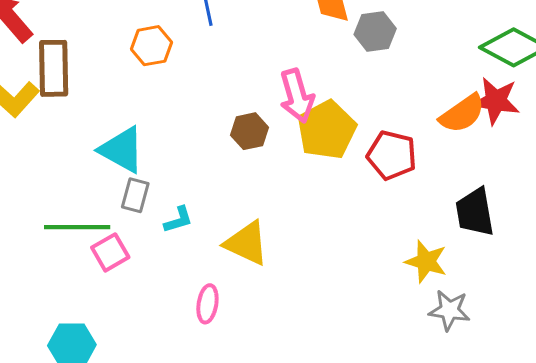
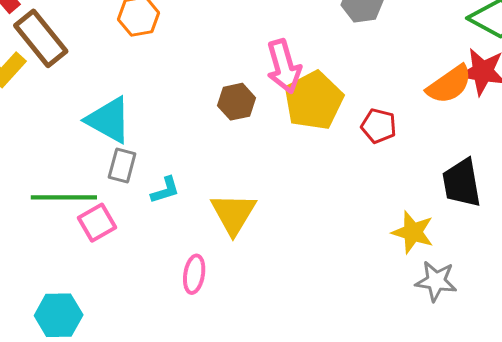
brown rectangle: (54, 68) -> (41, 38), turned -38
red pentagon: (392, 155) -> (379, 126), size x0.7
yellow triangle: (247, 243) -> (233, 214), turned 36

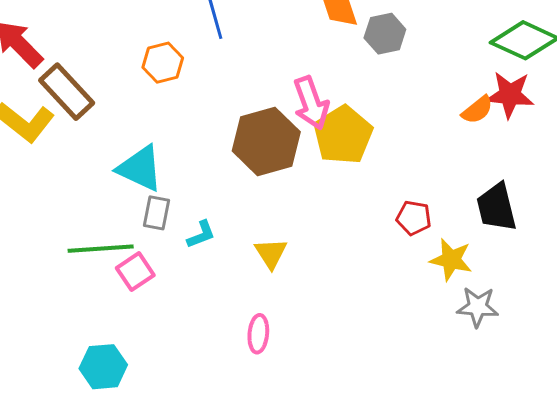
orange semicircle: (449, 84) -> (477, 110), size x0.7
brown hexagon: (236, 102) -> (266, 141), size x1.8
red pentagon: (379, 126) -> (414, 218), moved
yellow triangle: (233, 214) -> (271, 253), size x0.7
pink ellipse: (194, 274) -> (258, 334), moved

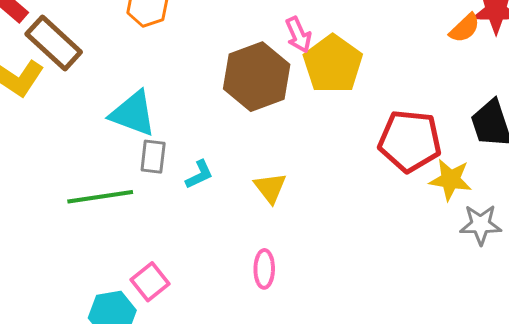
pink arrow: (311, 103) -> (298, 35), size x0.7
red pentagon: (414, 218) -> (410, 141), size x1.8
pink square: (135, 272) -> (150, 282), moved

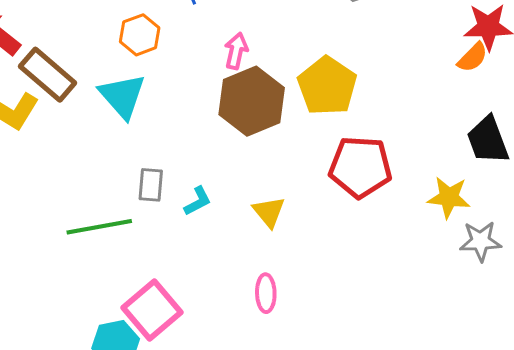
orange semicircle: (465, 28) -> (473, 57), moved
pink arrow: (298, 35) -> (236, 51), moved, turned -141
cyan triangle: (133, 114) -> (122, 96), moved, turned 30
red pentagon: (410, 141) -> (360, 167), moved
pink square: (150, 282) -> (152, 310), size x1.5

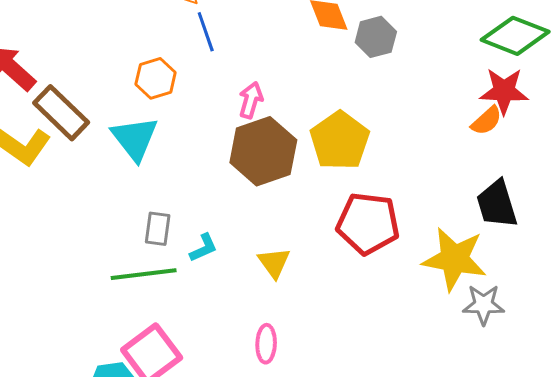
yellow star: (449, 197) -> (454, 259), size x1.5
green line: (99, 227) -> (144, 274), moved

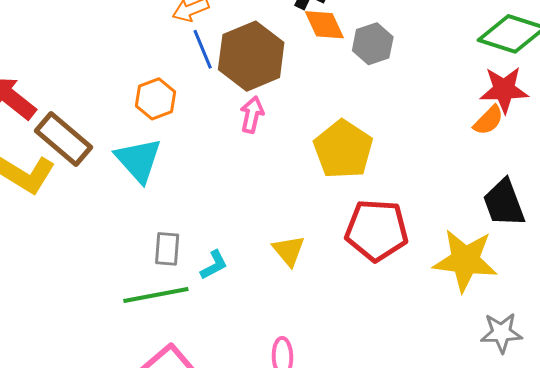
brown hexagon: (263, 151) -> (251, 56), moved
yellow triangle: (274, 263) -> (289, 251), moved
gray star: (484, 305) -> (501, 333), moved

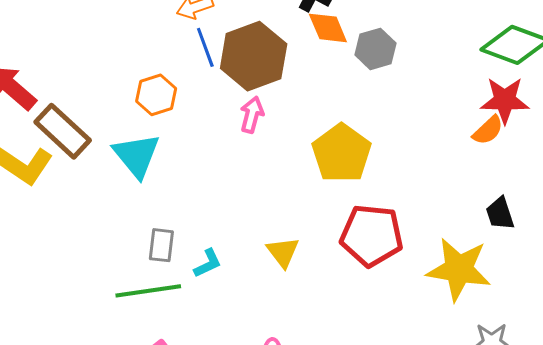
black trapezoid: (504, 203) -> (500, 213), size x0.7

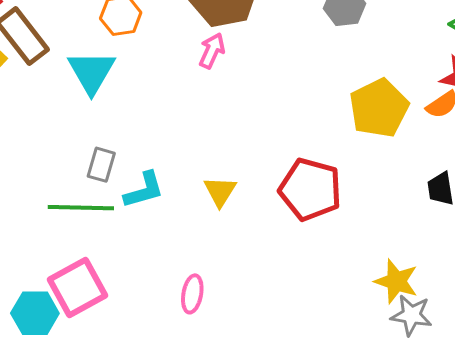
yellow pentagon: (342, 153) -> (379, 108), moved
cyan L-shape: (208, 263) -> (144, 190), size x1.4
yellow star: (459, 269) -> (396, 281), moved, size x0.7

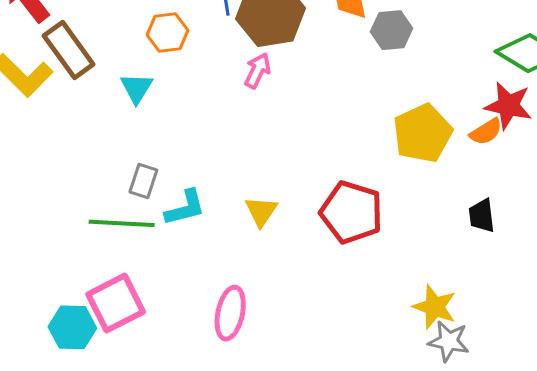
cyan triangle: (92, 72) -> (136, 88), size x0.7
pink ellipse: (192, 294) -> (230, 313), size x1.4

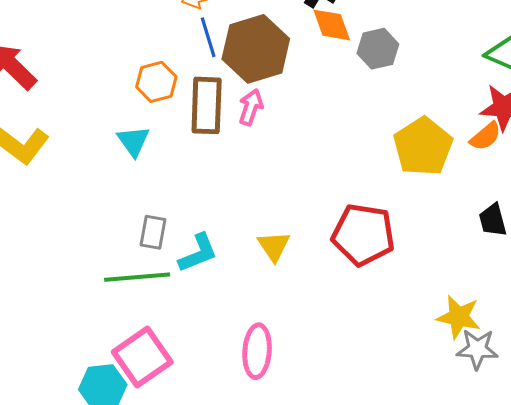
brown rectangle: (69, 50) -> (207, 105), moved, turned 46

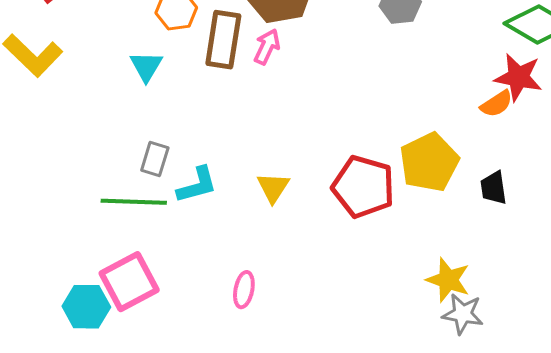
yellow pentagon: (423, 147) -> (429, 162), moved
pink ellipse: (257, 351) -> (244, 290), size x0.7

